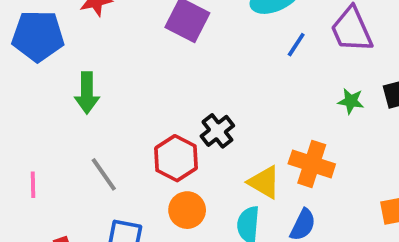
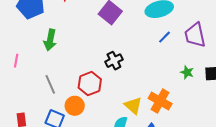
black cross: (217, 131) -> (114, 61), moved
pink line: (33, 185) -> (16, 61), moved
orange circle: (187, 210) -> (75, 106), moved

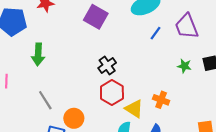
red hexagon: (90, 84) -> (112, 92), moved
orange cross: (160, 101) -> (161, 100), size x0.7

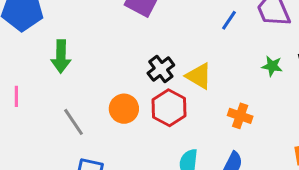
yellow triangle: (134, 109) -> (199, 76), moved
orange circle: (74, 118) -> (124, 109), moved

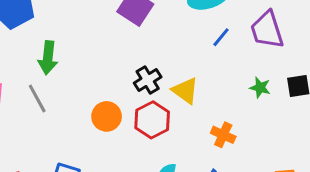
gray line: (73, 122) -> (37, 98), moved

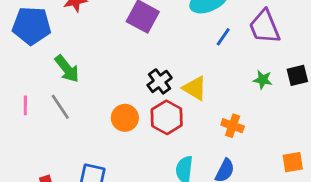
green arrow: (48, 58) -> (67, 69), turned -40

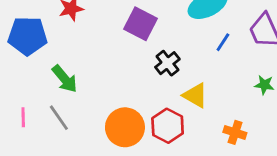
black cross: (160, 81) -> (167, 63), moved
orange circle: (125, 118) -> (125, 127), size x1.4

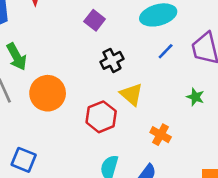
purple square: (140, 24) -> (95, 20), size x0.7
orange circle: (125, 127) -> (48, 93), moved

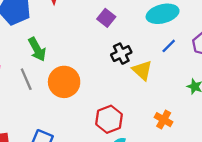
yellow triangle: (131, 94) -> (142, 70), moved
red hexagon: (101, 117) -> (109, 119), moved

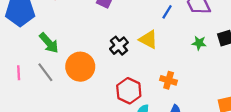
black cross: (121, 54) -> (119, 46), moved
orange cross: (164, 120) -> (169, 80), moved

